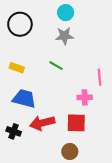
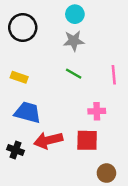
green line: (56, 66) -> (74, 74), moved
pink line: (99, 77) -> (114, 75), moved
brown circle: (70, 152) -> (106, 173), moved

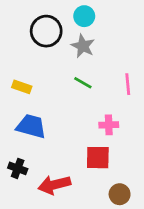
black circle: (23, 28) -> (46, 31), moved
gray star: (74, 41) -> (83, 46), turned 30
red arrow: (48, 140) -> (54, 185), moved

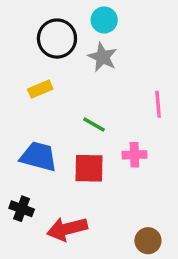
green line: (83, 83) -> (94, 124), moved
yellow rectangle: (22, 87) -> (40, 89), moved, turned -42
red square: (98, 158) -> (89, 168), moved

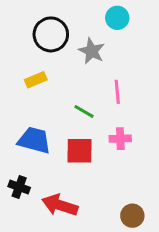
cyan circle: (104, 20) -> (117, 18), moved
pink line: (158, 104) -> (117, 92), moved
red arrow: (67, 229) -> (60, 205), turned 32

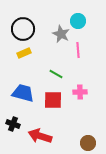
cyan circle: (117, 18) -> (78, 21), moved
black circle: (51, 34) -> (23, 29), moved
pink line: (117, 92) -> (78, 50), moved

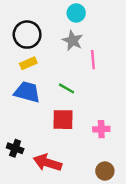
cyan circle: (78, 21) -> (76, 13), moved
pink cross: (80, 92) -> (101, 129), moved
blue trapezoid: (23, 93) -> (27, 92), moved

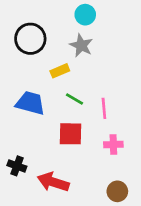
pink line: (93, 60) -> (104, 108), moved
yellow rectangle: (28, 63) -> (60, 71), moved

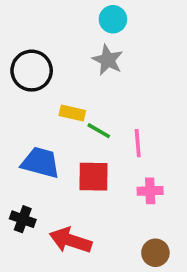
black circle: (30, 39) -> (32, 71), moved
yellow rectangle: (60, 71) -> (72, 113), moved, turned 36
blue trapezoid: (30, 103) -> (40, 163), moved

